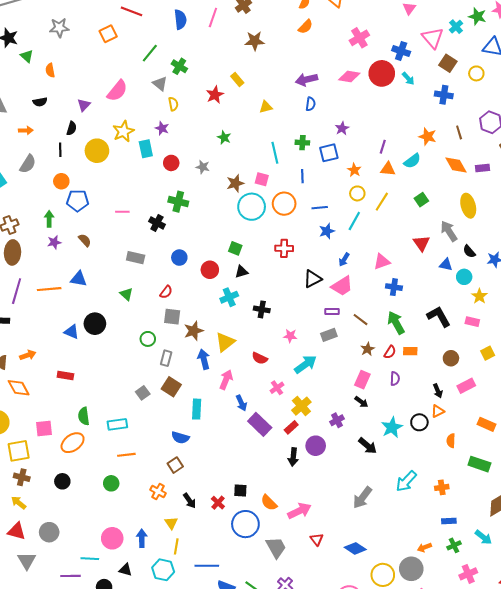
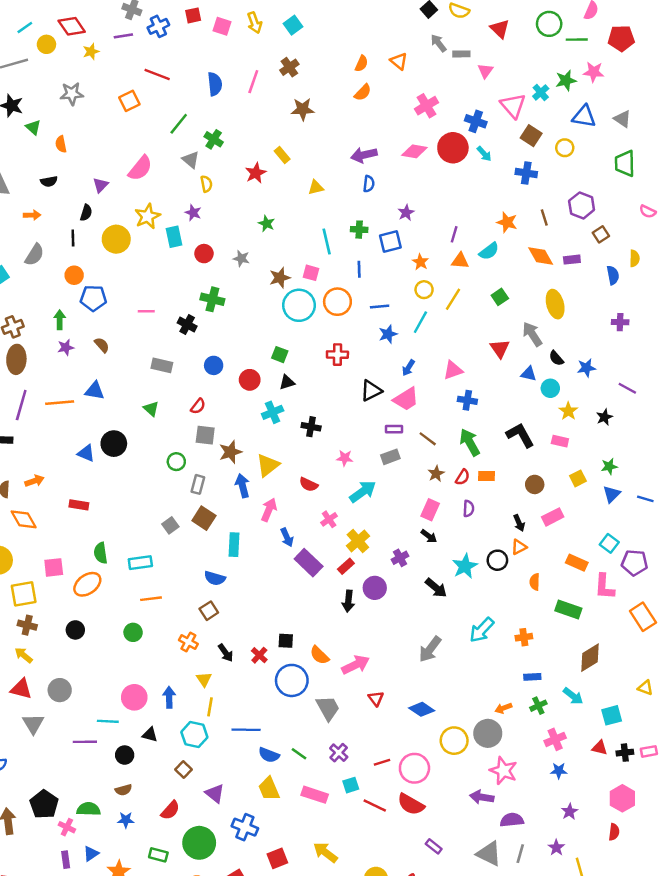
green star: (477, 16) -> (566, 80), turned -30

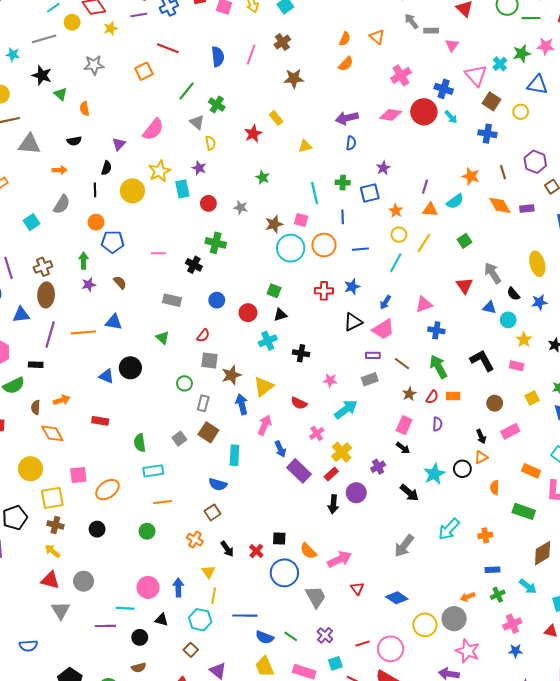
yellow ellipse: (555, 304) -> (537, 264), moved
blue star: (388, 334) -> (352, 287), moved
green semicircle: (101, 553) -> (140, 443), moved

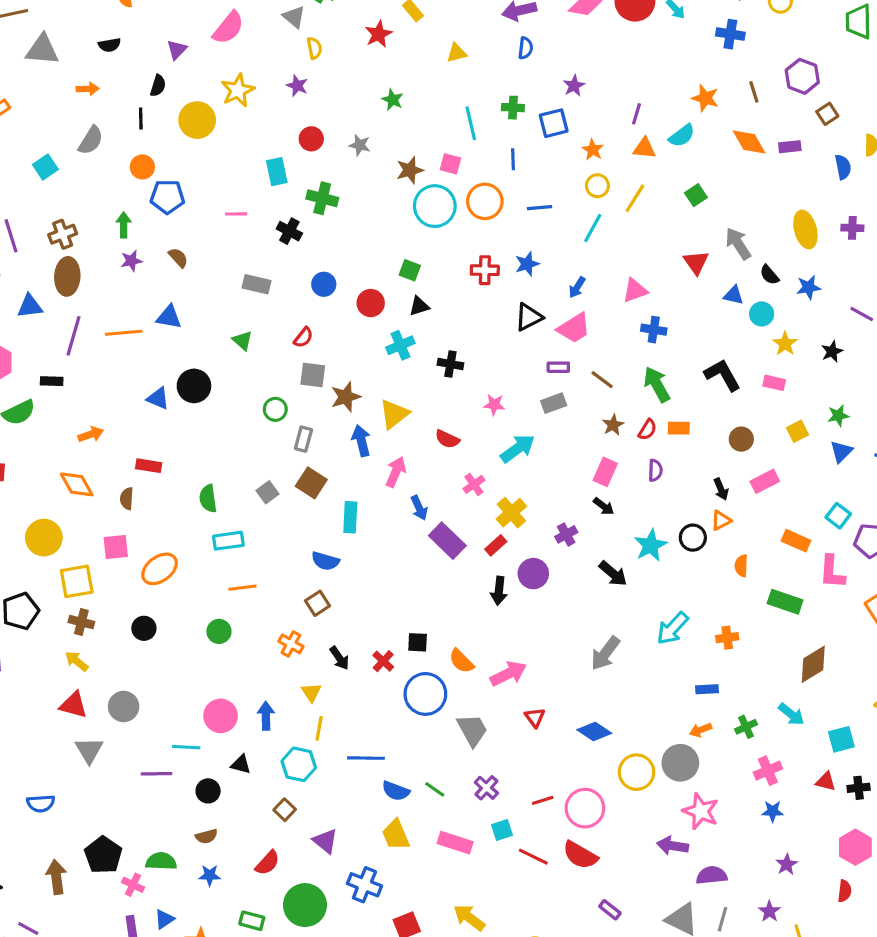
cyan rectangle: (182, 189) -> (277, 172), moved
brown semicircle: (36, 407) -> (127, 498), moved
blue rectangle: (493, 570) -> (707, 689), moved

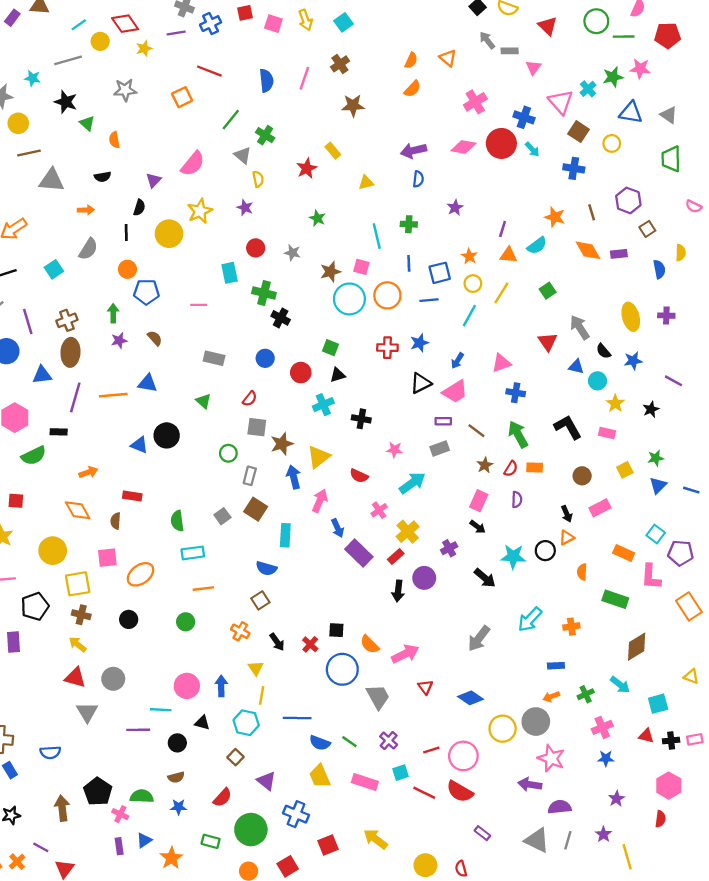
blue square: (554, 123) -> (440, 273), moved
black cross: (289, 231) -> (281, 318), moved
cyan star: (651, 545) -> (513, 557), turned 30

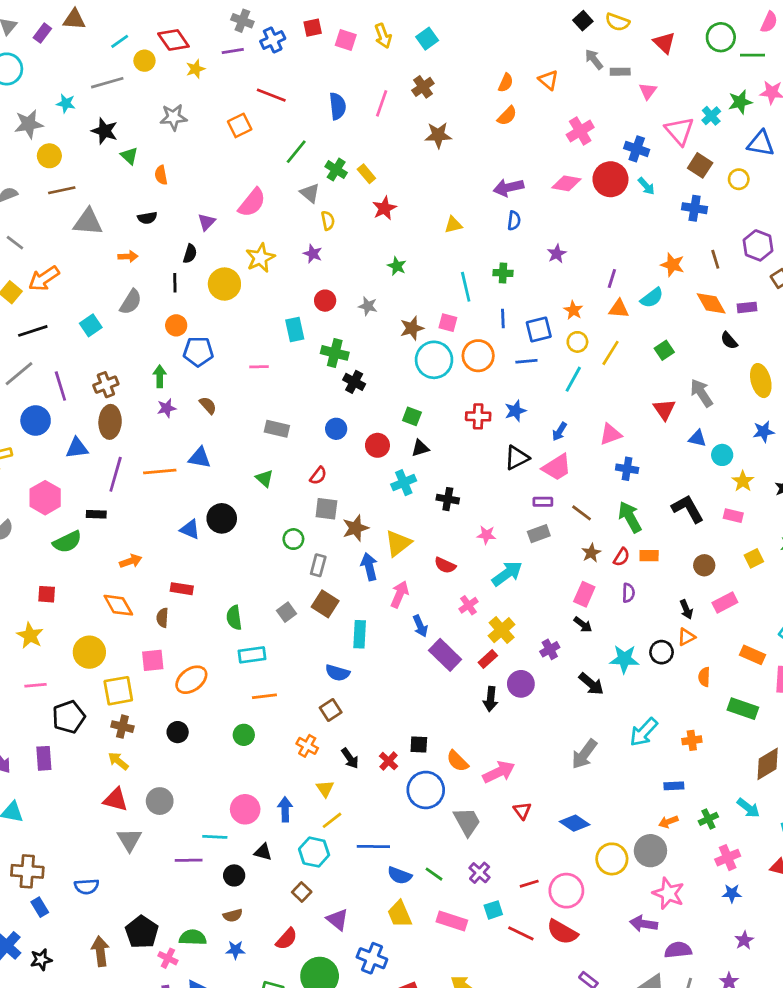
yellow rectangle: (333, 151) -> (366, 174), moved
black semicircle: (603, 351) -> (729, 341), moved
yellow line: (262, 695) -> (332, 820), turned 42

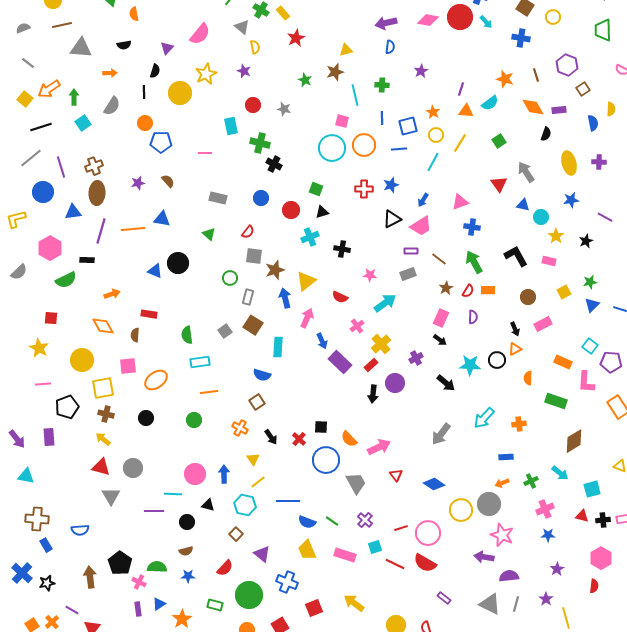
brown star: (412, 328) -> (335, 72), moved
black semicircle: (729, 341) -> (546, 134), turned -120
green arrow: (160, 376) -> (74, 97), moved

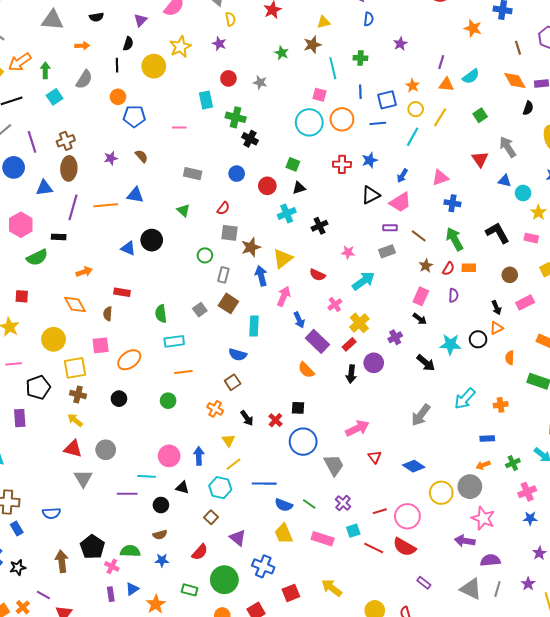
orange star: (505, 79) -> (473, 28), moved
black cross: (342, 249) -> (319, 226), turned -35
orange semicircle: (349, 439) -> (306, 370), moved

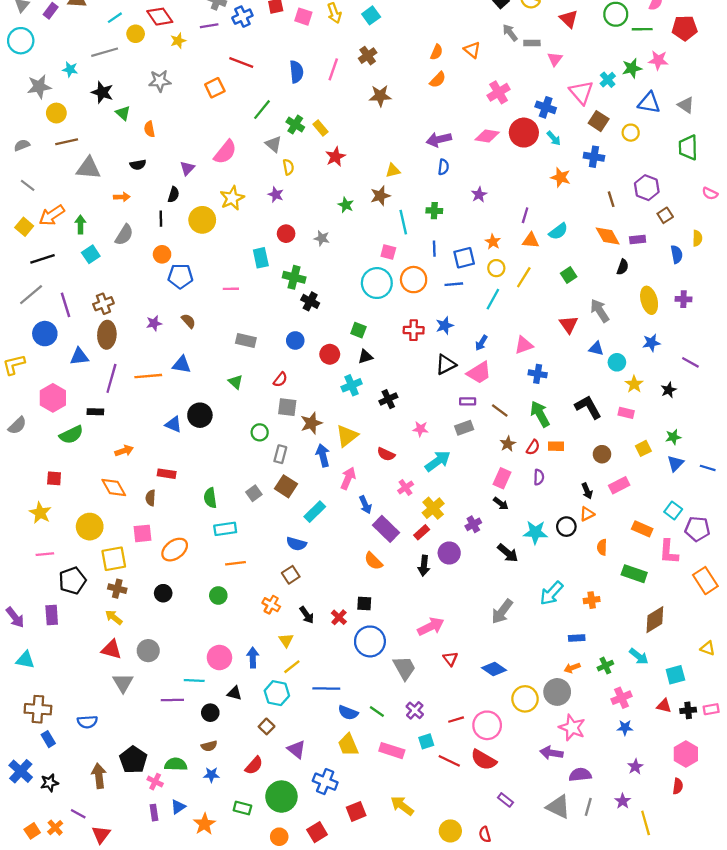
cyan rectangle: (254, 326) -> (315, 512), turned 42

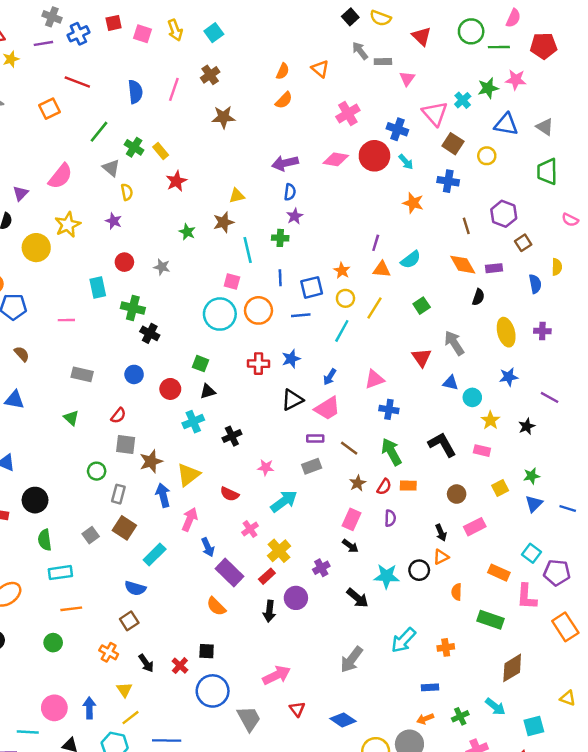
purple star: (479, 195) -> (295, 216), moved
black circle: (200, 415) -> (35, 500), moved

